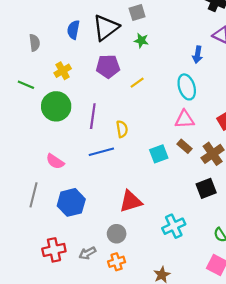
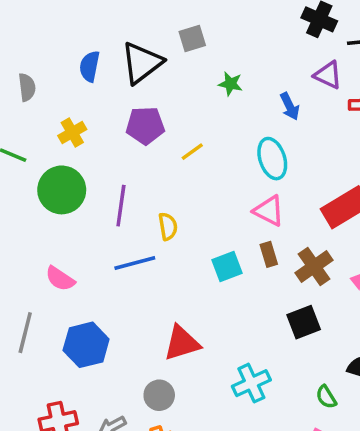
green star: (141, 41) -> (231, 84), moved
blue arrow: (198, 55) -> (290, 106), turned -35
pink triangle: (185, 119) -> (269, 211), turned 30
brown rectangle: (185, 146) -> (269, 254), turned 32

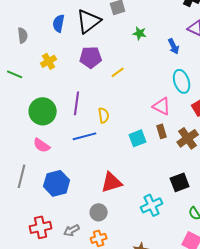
cyan ellipse: (272, 159) -> (182, 81), moved
green circle: (62, 190) -> (43, 111), moved
black square: (304, 322) -> (180, 182), moved

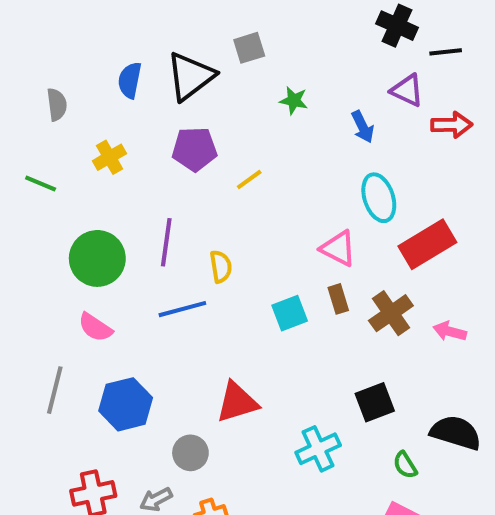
gray circle: (99, 212) -> (190, 453), moved

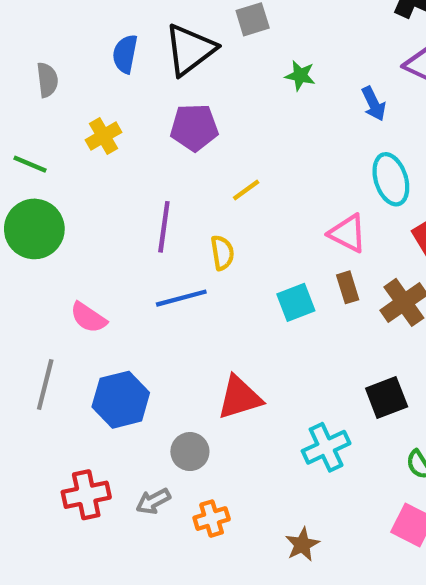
yellow line: (249, 179) -> (246, 190), moved
green circle: (97, 258) -> (34, 229), moved

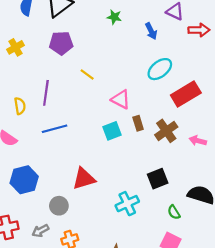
cyan ellipse: (391, 179) -> (160, 69), turned 70
yellow line: (246, 190) -> (87, 74), turned 72
pink triangle: (348, 233) -> (121, 99), moved
yellow semicircle: (222, 253) -> (20, 106), moved

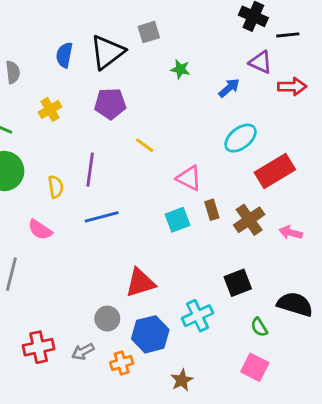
blue arrow: (151, 31) -> (229, 88), turned -105
blue hexagon: (24, 180) -> (150, 334), moved

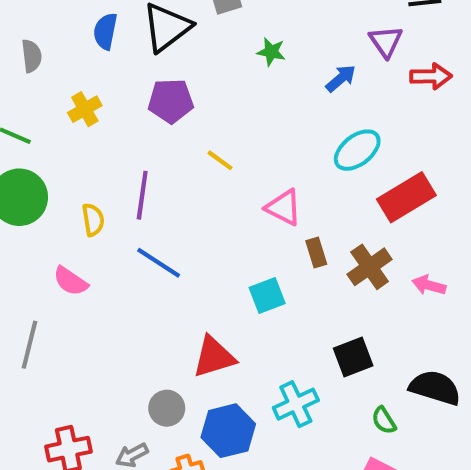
purple triangle: (261, 62) -> (386, 42), turned 30
blue line: (102, 217) -> (159, 263), turned 48
cyan square: (178, 220) -> (267, 296), moved

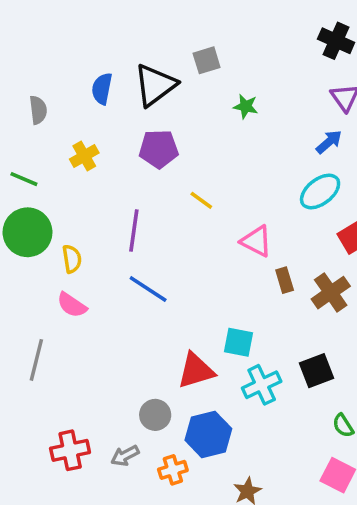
blue arrow: (341, 78) -> (329, 142), moved
yellow semicircle: (93, 220) -> (72, 259), moved
cyan square: (267, 296) -> (239, 342), moved, turned 32
cyan cross: (296, 404) -> (262, 385), moved

